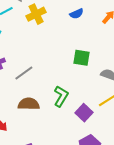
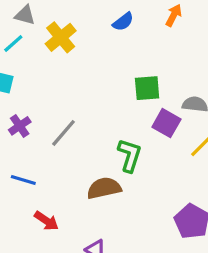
brown semicircle: (29, 104) -> (104, 188), moved
purple square: (84, 113) -> (166, 123), moved

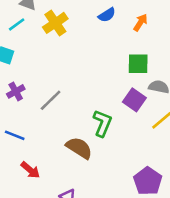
orange arrow: (174, 15) -> (140, 22), moved
green square: (147, 88) -> (138, 64), moved
brown semicircle: (104, 188) -> (79, 148), turned 40

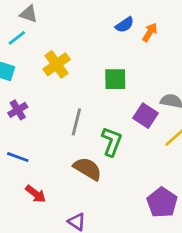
blue semicircle: (107, 15) -> (125, 25), moved
yellow cross: (55, 23) -> (57, 64), moved
green square: (138, 64) -> (115, 79), moved
gray line: (51, 100) -> (76, 122), moved, turned -30

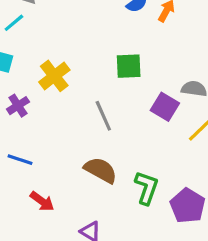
yellow cross: (57, 64) -> (54, 76), moved
gray line: (76, 122) -> (103, 116), moved, turned -36
green L-shape: (112, 142) -> (146, 188), moved

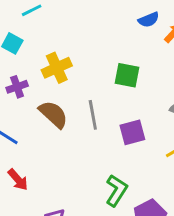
purple square: (165, 107) -> (132, 132), moved, turned 30
brown semicircle: (101, 170) -> (53, 114), moved

